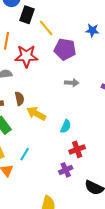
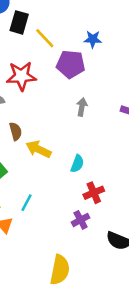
blue star: (92, 30) -> (93, 39), moved
gray arrow: (72, 83) -> (82, 107), turned -80

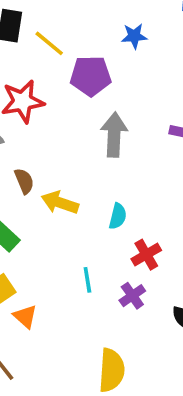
blue star: (93, 39) -> (134, 36), moved
gray arrow: (82, 107) -> (114, 135), size x1.6
cyan line: (26, 203) -> (87, 280), moved, turned -30

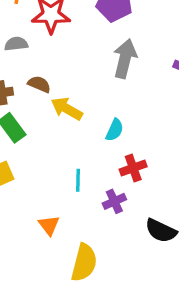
brown semicircle: (24, 181) -> (39, 84), turned -55
orange triangle: (25, 316) -> (49, 225), moved

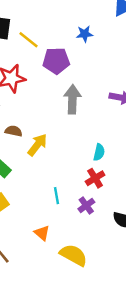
yellow arrow: (67, 109) -> (37, 145), turned 110
cyan semicircle: (115, 130) -> (99, 152), moved
yellow semicircle: (84, 263) -> (74, 255), turned -64

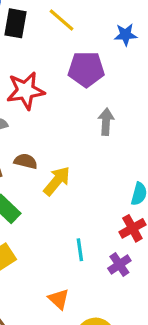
yellow line: (28, 40) -> (62, 20), moved
gray arrow: (72, 99) -> (106, 122), size x0.7

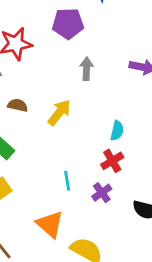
yellow arrow: (57, 181) -> (59, 112), moved
orange triangle: (59, 299) -> (50, 224), size x1.5

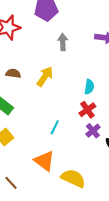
cyan line: (67, 181) -> (55, 127), turned 40
purple cross: (102, 193) -> (93, 131), moved

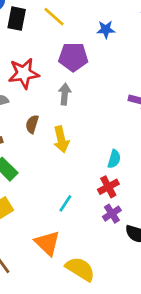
gray arrow: (63, 42) -> (65, 94), moved
brown semicircle: (13, 73) -> (32, 124), moved, turned -88
yellow arrow: (45, 76) -> (61, 139), turned 126

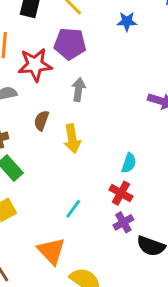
purple pentagon: (73, 57) -> (70, 44), moved
red cross: (108, 187) -> (121, 193), turned -36

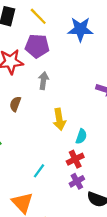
blue star: (127, 21) -> (80, 29), size x1.6
yellow arrow: (72, 139) -> (59, 119), moved
red cross: (121, 193) -> (75, 159), turned 35

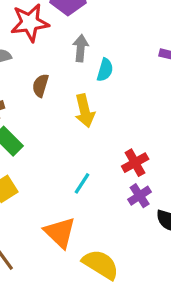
yellow arrow: (59, 119) -> (85, 111), moved
cyan semicircle: (81, 136) -> (105, 70), moved

